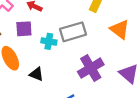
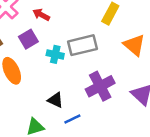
purple square: (24, 29) -> (28, 39), turned -30
black triangle: (36, 74) -> (55, 100), moved

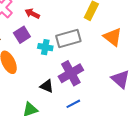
purple cross: (100, 86) -> (71, 73), moved
blue line: (72, 119) -> (73, 104), moved

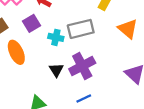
black triangle: (47, 86) -> (56, 70), moved, turned 32

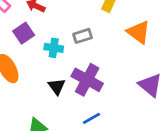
gray rectangle: (81, 29) -> (83, 36), size x0.6
purple cross: (82, 66) -> (87, 80), turned -30

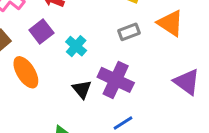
gray rectangle: (83, 36) -> (129, 32), moved
cyan cross: (54, 48) -> (76, 46), turned 36

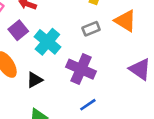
cyan cross: (76, 46) -> (47, 42), size x1.5
black triangle: (82, 89) -> (35, 80), moved, turned 42

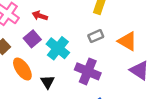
orange triangle: (125, 21) -> (127, 41), moved
black triangle: (35, 80) -> (47, 82), turned -32

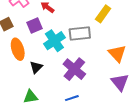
gray rectangle: (96, 36) -> (80, 33), moved, size x1.5

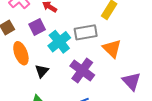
orange triangle: (117, 53) -> (112, 49), moved

